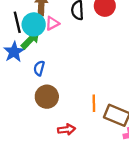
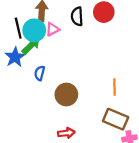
brown circle: (47, 97) -> (66, 95), moved
orange line: (94, 103) -> (114, 87), moved

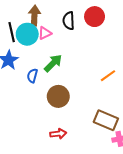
green arrow: (31, 45) -> (53, 63), moved
orange line: (114, 87) -> (108, 76), moved, turned 56

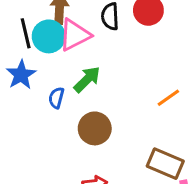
pink triangle: (45, 33) -> (75, 35), size x1.6

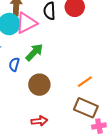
orange line: (168, 98) -> (85, 82), moved

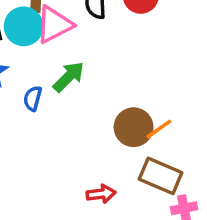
brown circle: (39, 85) -> (134, 127), moved
red arrow: (39, 121) -> (101, 194), moved

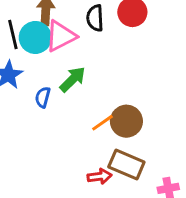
orange line: (159, 129) -> (103, 123), moved
brown rectangle: (161, 176) -> (126, 164), moved

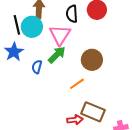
pink triangle: (61, 36) -> (60, 35), moved, turned -30
brown circle: (126, 121) -> (92, 60), moved

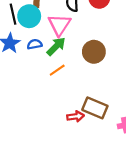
blue semicircle: (37, 67) -> (35, 44), moved, turned 64
orange line: (77, 84) -> (57, 70), moved

